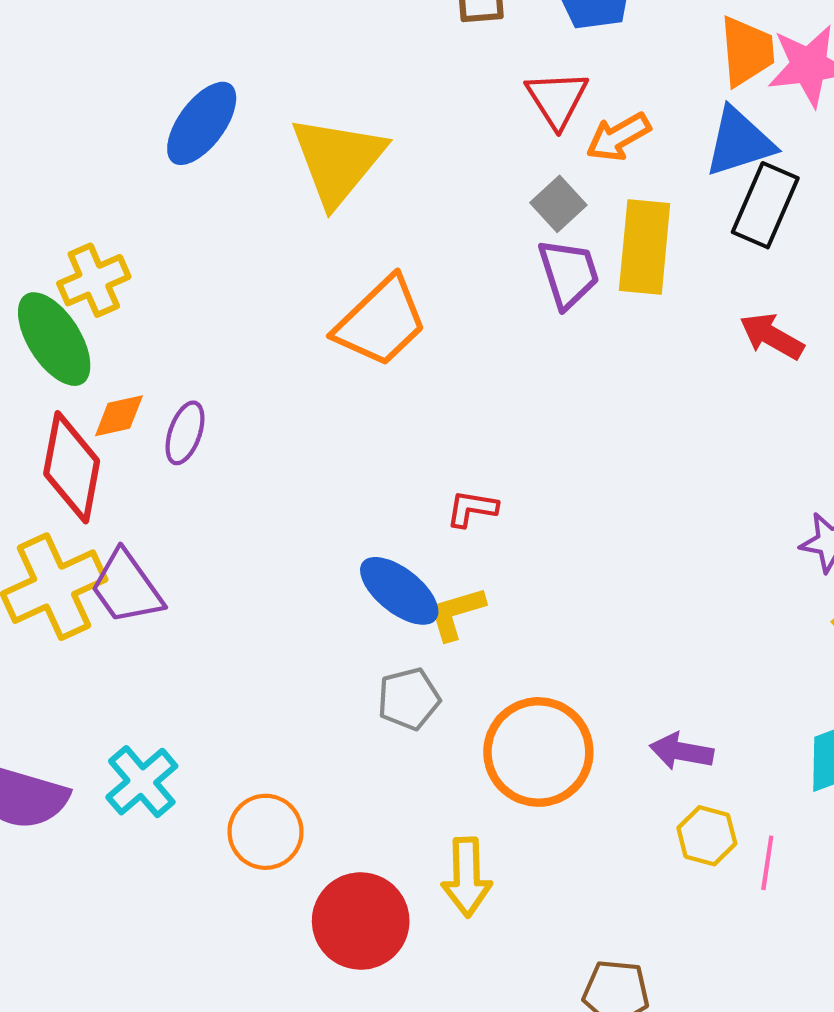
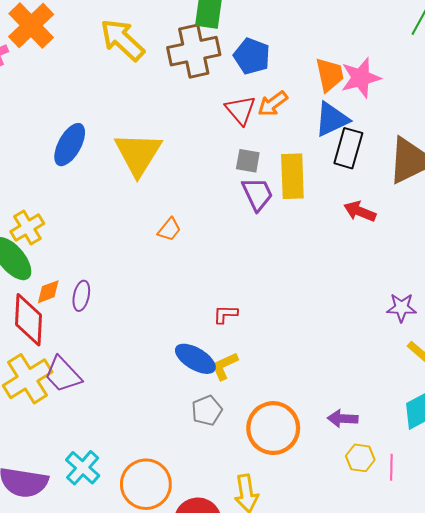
orange arrow: (618, 137) -> (273, 104), moved
gray square: (558, 204) -> (248, 161), turned -30
orange trapezoid: (381, 322) -> (169, 229), size x0.5
orange circle: (266, 832) -> (146, 484), size x1.4

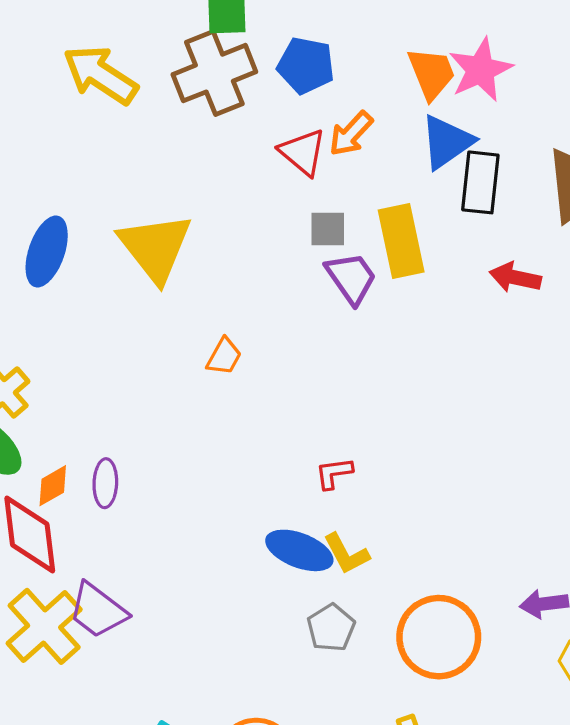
yellow L-shape: (224, 366) -> (346, 554), turned -84

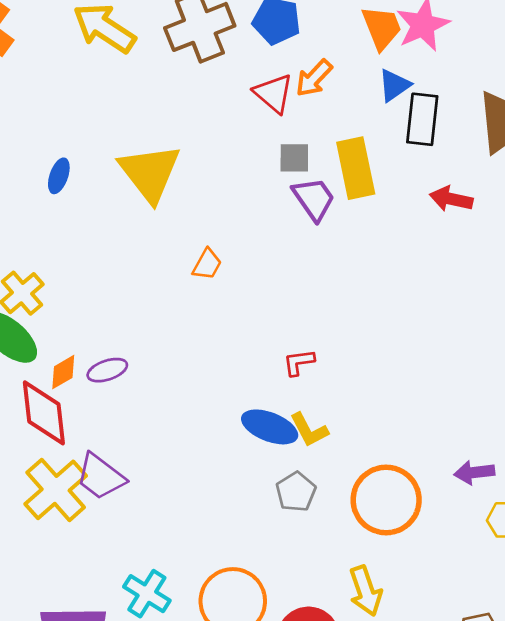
blue triangle: (447, 142) -> (394, 85), size x0.7
blue ellipse: (47, 251) -> (59, 176), size x0.6
purple ellipse: (105, 483) -> (107, 370), turned 69

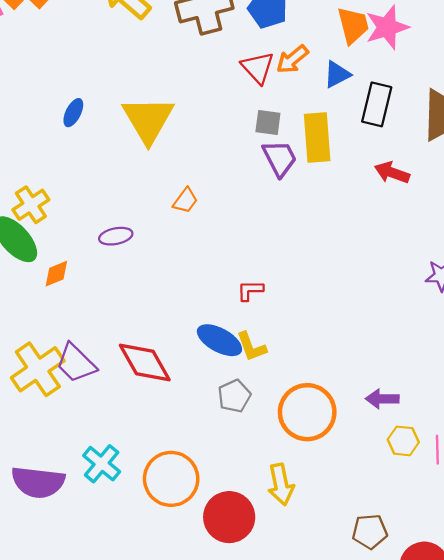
blue triangle: (394, 85) -> (337, 74), moved
purple ellipse: (107, 370) -> (116, 236), moved
red diamond: (44, 413) -> (145, 363), moved, turned -30

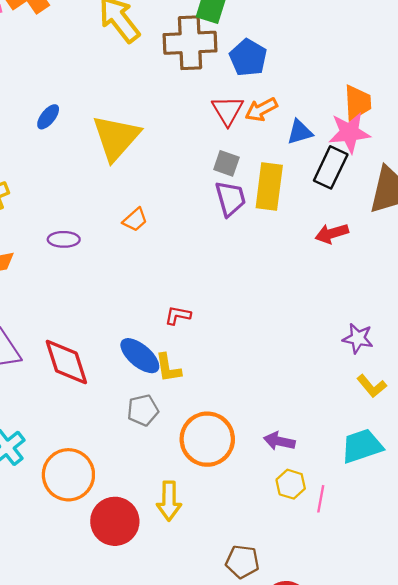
orange trapezoid: (353, 25) -> (358, 103), moved
pink star: (387, 27) -> (349, 133), moved
red arrow: (392, 173) -> (332, 234), turned -48

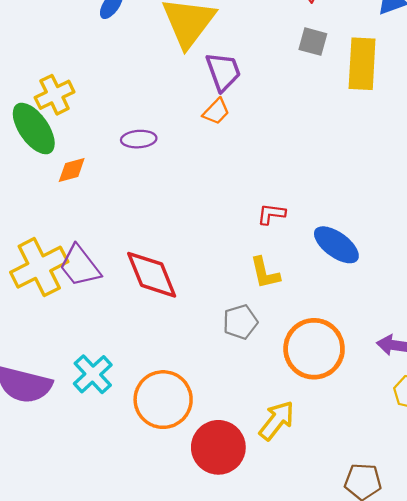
purple trapezoid: (230, 199) -> (223, 72), moved
blue ellipse: (140, 356) -> (336, 245), moved
yellow arrow: (169, 501) -> (277, 420), turned -138

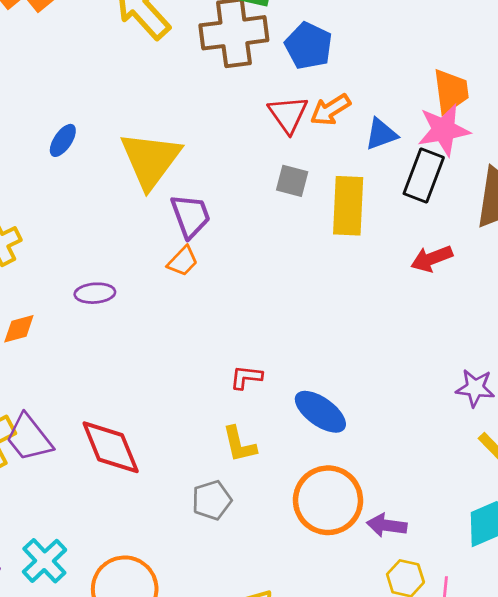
orange circle: (314, 349) -> (328, 500), moved

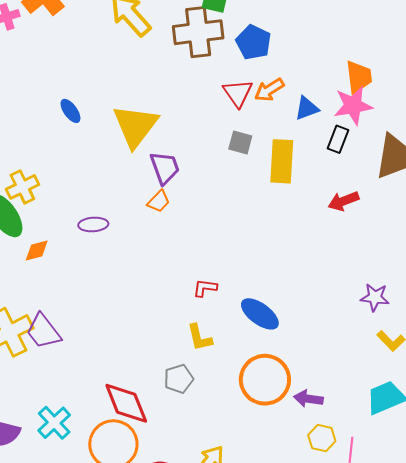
blue ellipse: (63, 140) -> (70, 111), turned -70
black rectangle: (424, 175) -> (338, 139), size x0.7
red diamond: (111, 447) -> (126, 403), moved

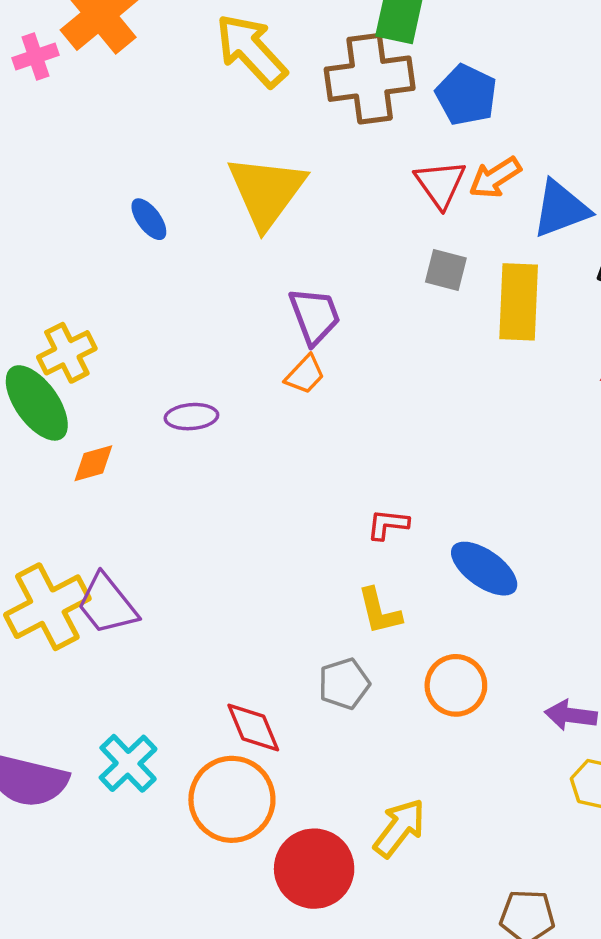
blue triangle: (307, 108) -> (561, 209), size x1.4
yellow triangle: (135, 126) -> (266, 191), moved
orange circle: (265, 380) -> (456, 685), moved, size x0.7
red diamond: (126, 403) -> (253, 727), size x0.7

